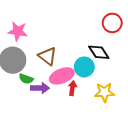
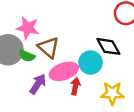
pink star: (18, 31) -> (28, 28), moved
green semicircle: (26, 79) -> (27, 56), moved
purple arrow: (40, 88) -> (38, 84), turned -60

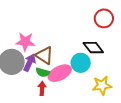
green semicircle: (27, 56) -> (43, 72), moved
purple arrow: (38, 84) -> (30, 63), moved
red arrow: (75, 86) -> (42, 88), moved

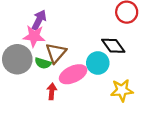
brown triangle: (44, 55) -> (56, 53), turned 36
purple arrow: (30, 63) -> (39, 20), moved
green semicircle: (43, 72) -> (43, 63), moved

